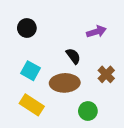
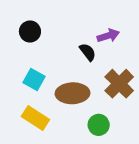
black semicircle: (73, 56) -> (88, 52), moved
brown cross: (106, 74) -> (119, 84), size x1.5

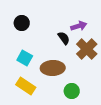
brown cross: (119, 84) -> (87, 49), moved

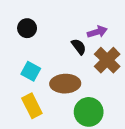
yellow rectangle: (26, 86) -> (32, 106), turned 30
green circle: (72, 91) -> (89, 112), size x1.5

